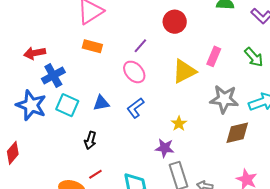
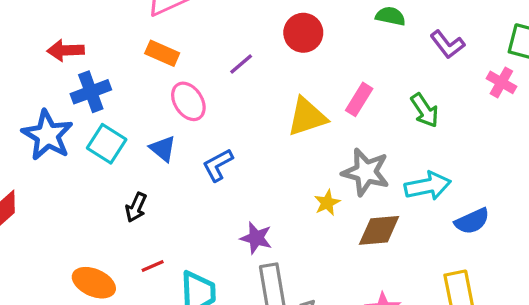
pink ellipse: (134, 72) -> (188, 101), moved
blue triangle: (101, 103) -> (163, 149), turned 42
yellow star: (179, 124) -> (327, 203), moved
red line: (95, 174) -> (153, 266), moved

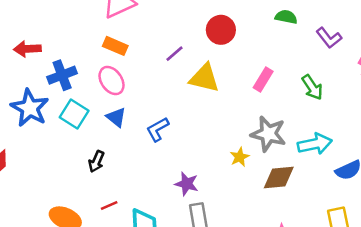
red arrow: (66, 50) -> (27, 49), moved
pink ellipse: (188, 101) -> (112, 81), moved
yellow triangle: (307, 117) -> (204, 78), moved, turned 32

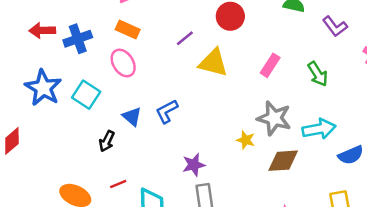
blue cross: (62, 75) -> (78, 39), moved
blue triangle: (116, 117) -> (132, 116), moved
yellow star: (240, 157) -> (246, 140), turned -30
purple star: (187, 184) -> (194, 165), turned -30

